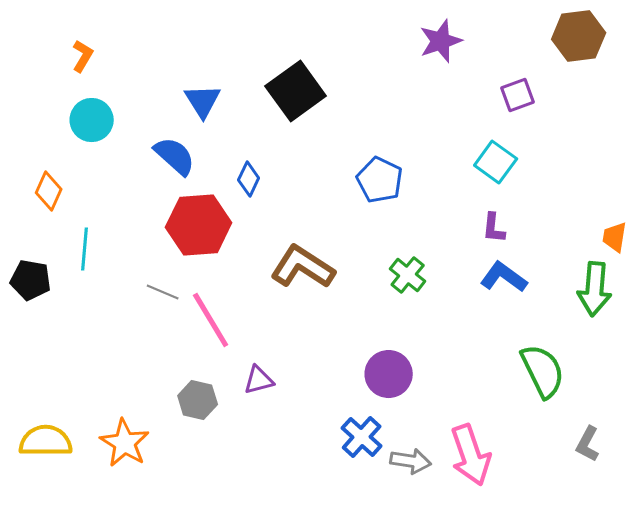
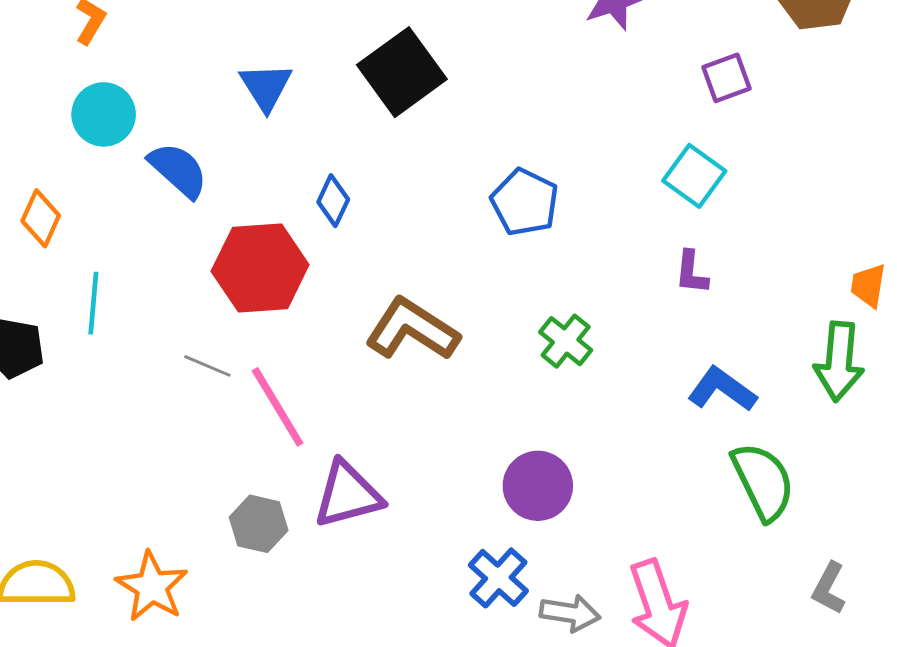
blue semicircle: (175, 156) -> (178, 170), moved
blue L-shape: (504, 277) -> (722, 389), moved
purple triangle: (259, 380) -> (348, 495), size x1.6

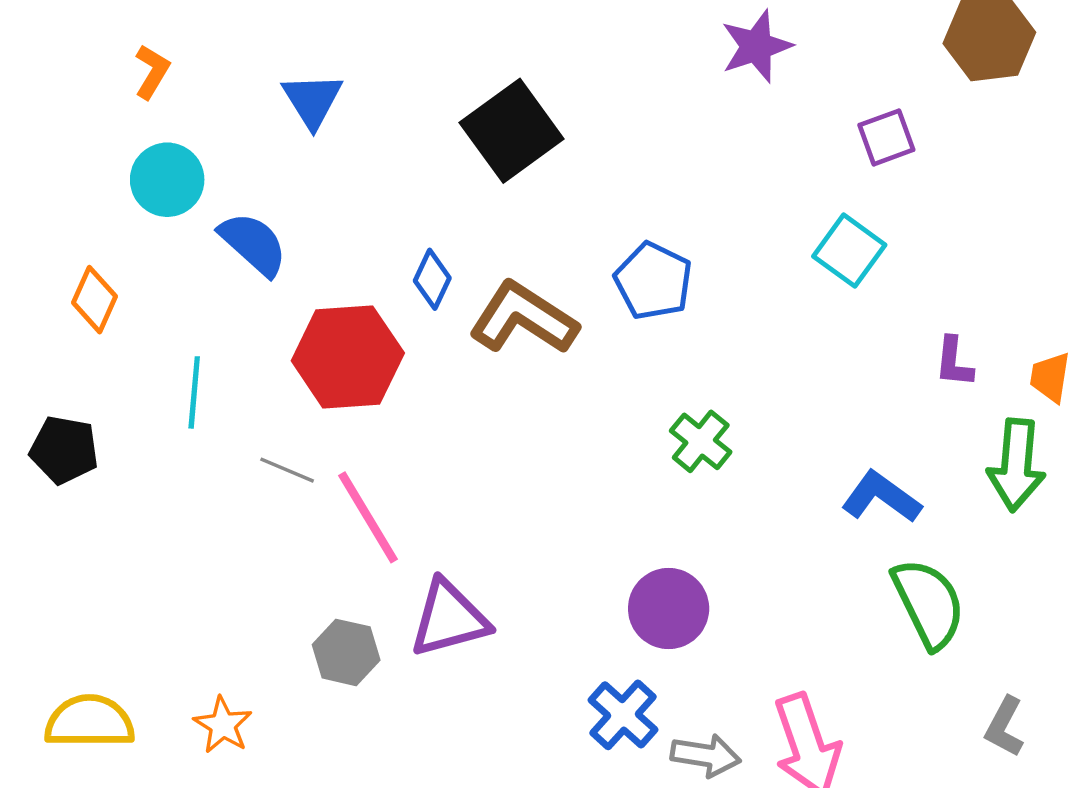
blue triangle: (266, 87) -> (312, 100), moved
purple L-shape: (691, 272) -> (954, 362), moved
cyan line: (93, 303) -> (194, 392), moved
brown L-shape: (412, 329) -> (523, 318), moved
orange star: (152, 587) -> (223, 725), size x0.7

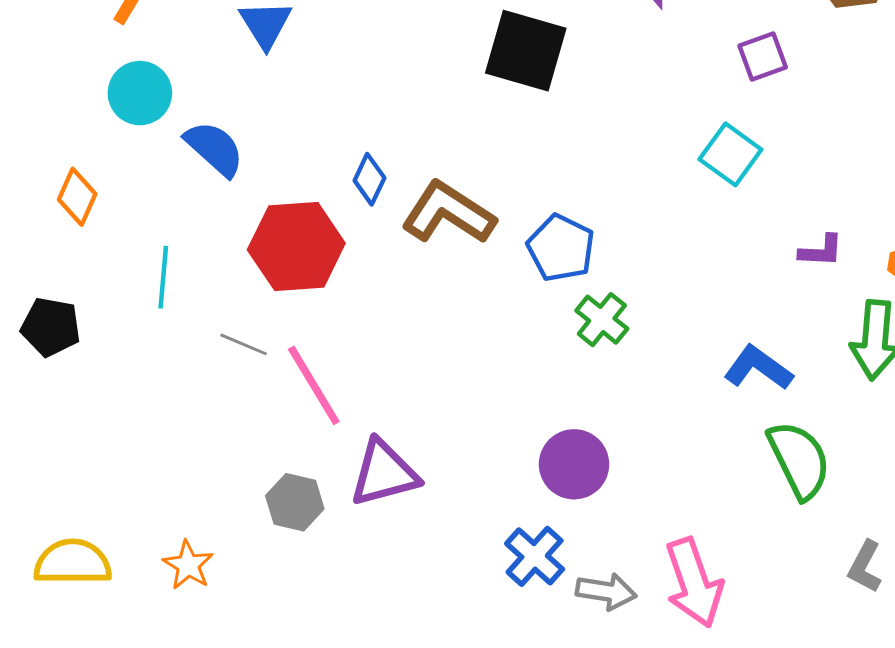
black square: (512, 131) -> (526, 51), moved, turned -38
blue pentagon: (653, 281) -> (561, 248), moved
purple L-shape: (954, 362) -> (821, 251), turned -93

